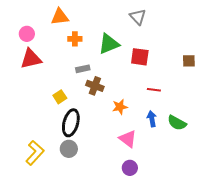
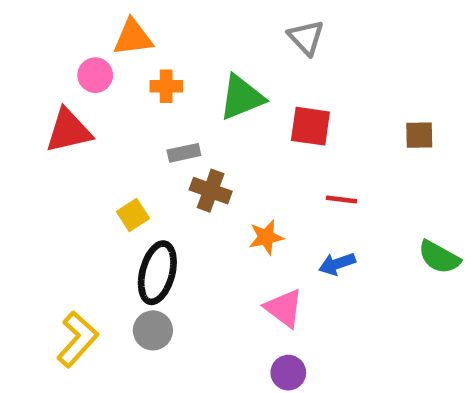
pink circle: (27, 34) -> (95, 75), moved
blue arrow: (152, 119) -> (337, 264), turned -98
green semicircle: (177, 123) -> (439, 257), moved

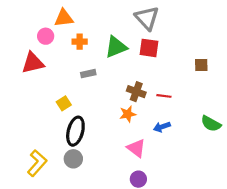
gray triangle: (306, 37) -> (147, 18), size x1.4
red square: (310, 126) -> (149, 48), moved
brown cross: (211, 191) -> (136, 92), moved

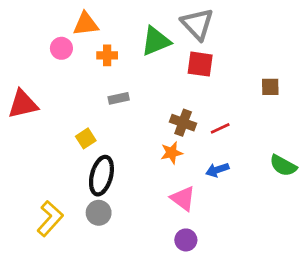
green triangle: (116, 47) -> (156, 41), moved
red triangle: (33, 63) -> (23, 104), moved
red line: (164, 96) -> (220, 128), turned -32

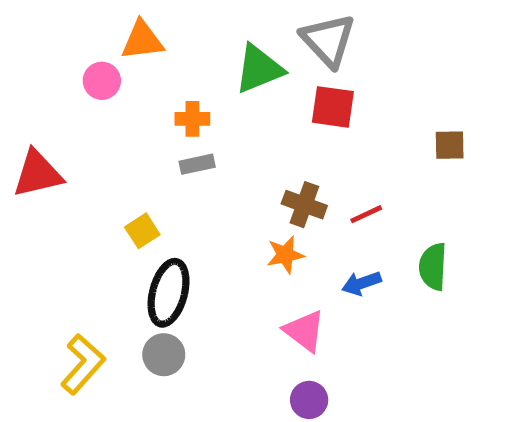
orange cross: (107, 55) -> (192, 119), moved
green semicircle: (283, 166) -> (433, 267), moved, turned 64

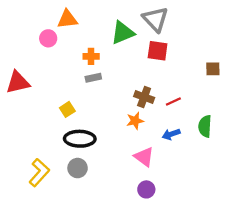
black ellipse: (169, 293) -> (80, 139), turned 76

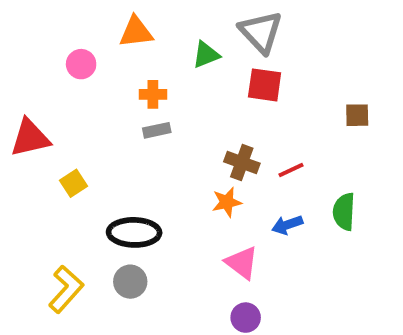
orange triangle: (67, 19) -> (136, 32), moved
green triangle: (123, 33) -> (206, 55), size x0.7
yellow square: (67, 109) -> (74, 183), moved

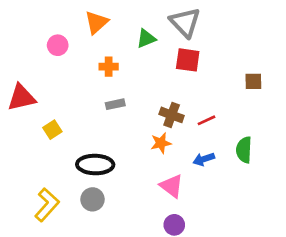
orange triangle: (136, 32) -> (97, 22), turned -35
gray rectangle: (157, 130) -> (115, 104), moved

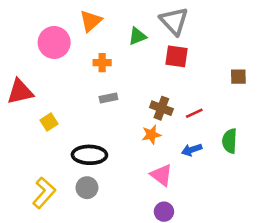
pink circle: (58, 45) -> (54, 42), size x1.6

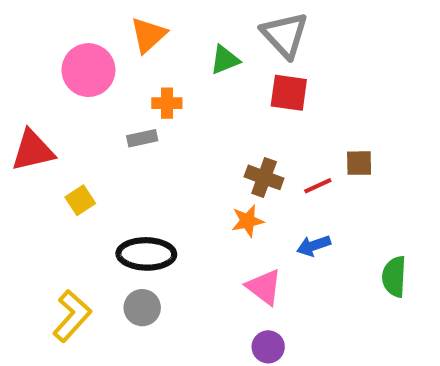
brown square: (238, 77) -> (359, 163), moved
gray rectangle: (108, 98) -> (142, 138), moved
green semicircle: (230, 141) -> (394, 277), moved

